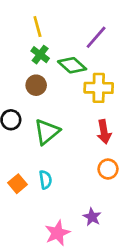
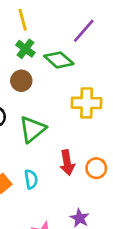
yellow cross: (99, 88) -> (87, 103), moved
red arrow: (104, 132) -> (67, 163), moved

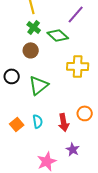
red arrow: (67, 163) -> (64, 122), moved

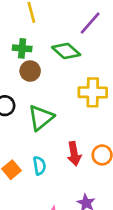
green cross: (34, 27) -> (22, 48), moved, turned -32
red arrow: (64, 122) -> (74, 154), moved

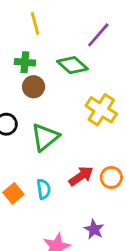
yellow cross: (93, 92) -> (101, 110), turned 32
red arrow: (74, 154) -> (81, 176), turned -115

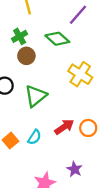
green cross: (25, 62) -> (20, 36), turned -35
cyan semicircle: (44, 189) -> (34, 137), turned 42

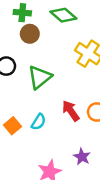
green cross: (20, 36) -> (22, 13), turned 35
red arrow: (64, 127) -> (71, 111), turned -90

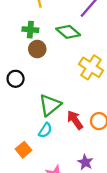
green triangle: (40, 77) -> (50, 105), moved
orange square: (12, 126) -> (24, 150), moved

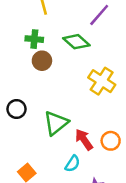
black circle: (16, 79) -> (17, 109), moved
cyan semicircle: (45, 130) -> (72, 164), moved

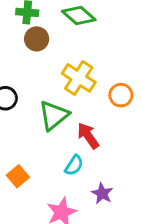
yellow cross: (102, 81) -> (79, 78), moved
orange circle: (111, 141) -> (121, 95), moved

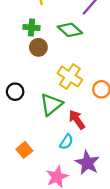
purple star: (102, 193) -> (87, 163), size x1.5

